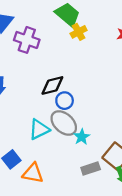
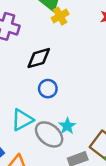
black diamond: (52, 85) -> (39, 58), moved
gray ellipse: (64, 123) -> (49, 134), moved

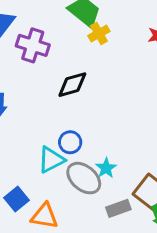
blue circle: (48, 89) -> (70, 142), moved

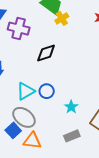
cyan triangle: (51, 160) -> (26, 91), moved
gray ellipse: (84, 178) -> (24, 117), moved
gray rectangle: (118, 208) -> (72, 136), moved

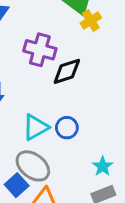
purple cross: (19, 29) -> (40, 50), moved
cyan star: (71, 107) -> (103, 166), moved

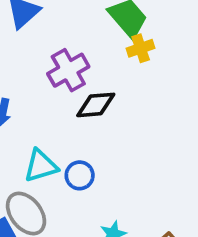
purple cross: (40, 50) -> (68, 70), turned 32

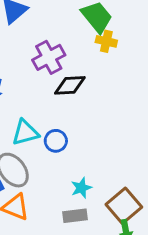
yellow cross: (141, 48) -> (106, 41), turned 30

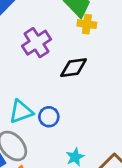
black diamond: (70, 85) -> (74, 68), moved

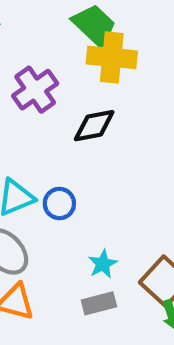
yellow cross: (87, 24) -> (112, 57), size x1.6

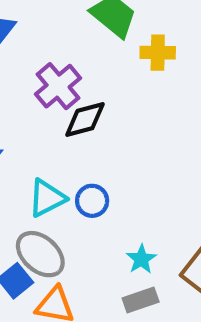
yellow cross: (112, 57) -> (158, 53), moved, size x0.7
black diamond: (94, 126) -> (85, 120), moved

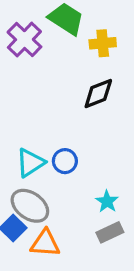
purple cross: (58, 86) -> (24, 40), moved
black diamond: (85, 120) -> (98, 94), moved

